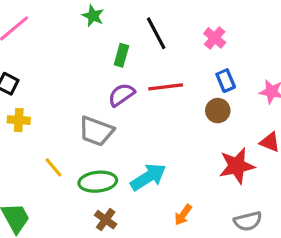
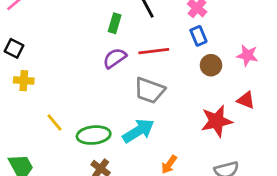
blue rectangle: (226, 81) -> (198, 36), moved
brown circle: (218, 111) -> (211, 65), moved
gray trapezoid: (96, 131) -> (150, 90), moved

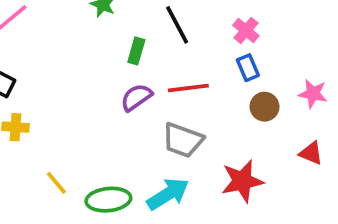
red star: (217, 121) -> (242, 181), moved

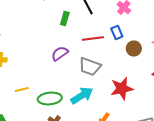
blue rectangle: (248, 68) -> (117, 32), moved
purple semicircle: (136, 97) -> (60, 54), moved
yellow line: (56, 183) -> (22, 90), turned -64

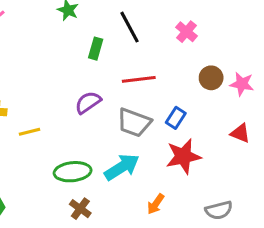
blue rectangle: (117, 32) -> (176, 118), moved, turned 56
brown circle: (134, 48) -> (211, 78), moved
yellow line: (22, 90) -> (29, 132), moved

